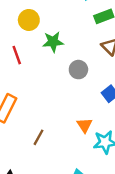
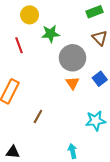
gray circle: (78, 70) -> (73, 58), size x1.6
orange triangle: (84, 125) -> (73, 83), moved

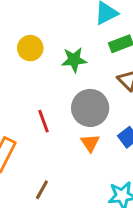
green star: (51, 34) -> (74, 60), moved
red line: (19, 45) -> (43, 121), moved

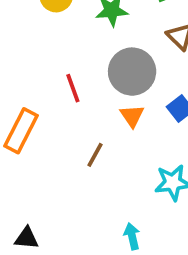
brown line: (42, 190) -> (95, 155), moved

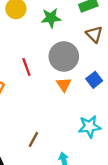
brown line: (95, 155) -> (33, 139), moved

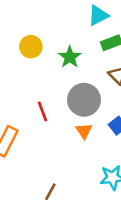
green star: (51, 18) -> (70, 57), turned -30

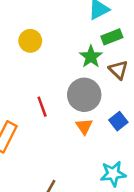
green star: (70, 57) -> (91, 57), moved

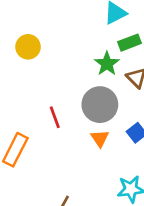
yellow circle: (30, 41) -> (28, 47), moved

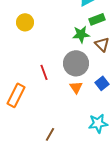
green star: (107, 64) -> (81, 34), turned 30

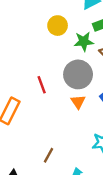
yellow circle: (25, 22) -> (58, 26), moved

